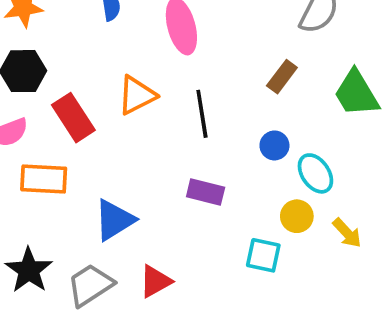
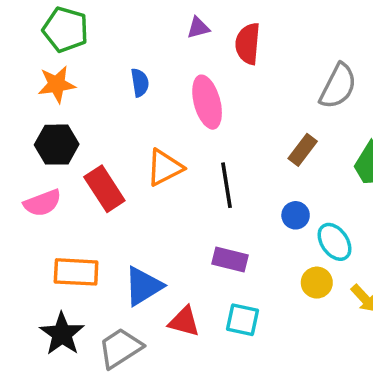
orange rectangle: (44, 179) -> (76, 272), moved
cyan square: (263, 255) -> (242, 320), moved
red triangle: (155, 281) -> (184, 322), moved, turned 44

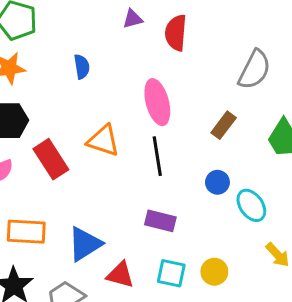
pink ellipse: (207, 102) -> (157, 102), moved
orange triangle: (165, 168) -> (103, 141), turned 45
yellow circle: (317, 283) -> (214, 272), moved

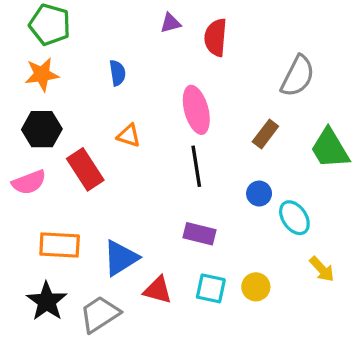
orange triangle: (103, 141) -> (129, 136), moved, size x0.7

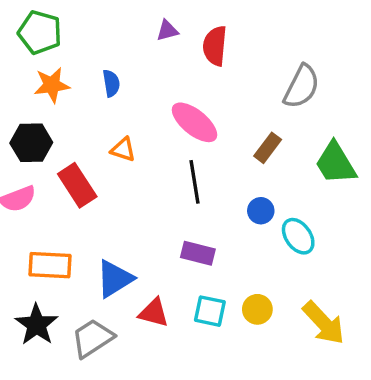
orange star: (42, 74) -> (52, 85), moved
pink ellipse: (196, 110) -> (194, 122), turned -36
yellow arrow: (322, 269) -> (324, 323), moved, size x1.6

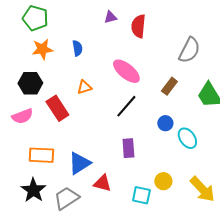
orange triangle: (123, 150) -> (84, 87), turned -35
black line: (194, 182) -> (126, 106), turned 50
purple rectangle: (198, 253) -> (128, 148), turned 72
cyan square: (210, 311) -> (141, 195), moved

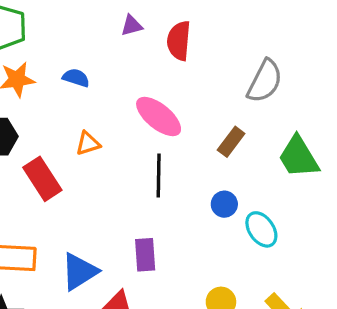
blue semicircle: (77, 48) -> (76, 78), turned -63
black line: (126, 106) -> (159, 175), turned -40
purple rectangle: (128, 148) -> (145, 255), moved

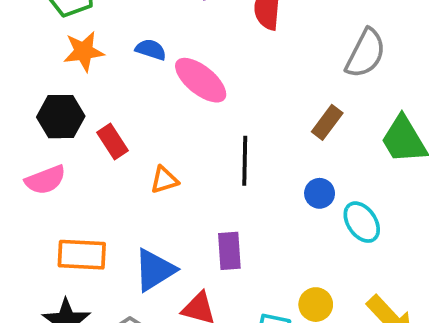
pink ellipse: (159, 117) -> (201, 80), moved
orange triangle: (88, 143) -> (164, 180), moved
red rectangle: (42, 179) -> (112, 142), moved, size x0.7

